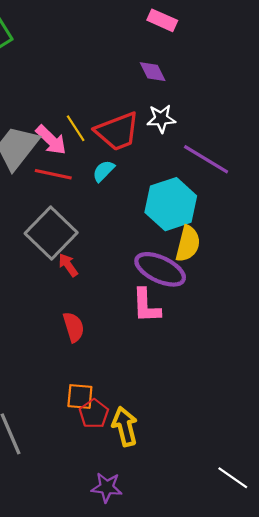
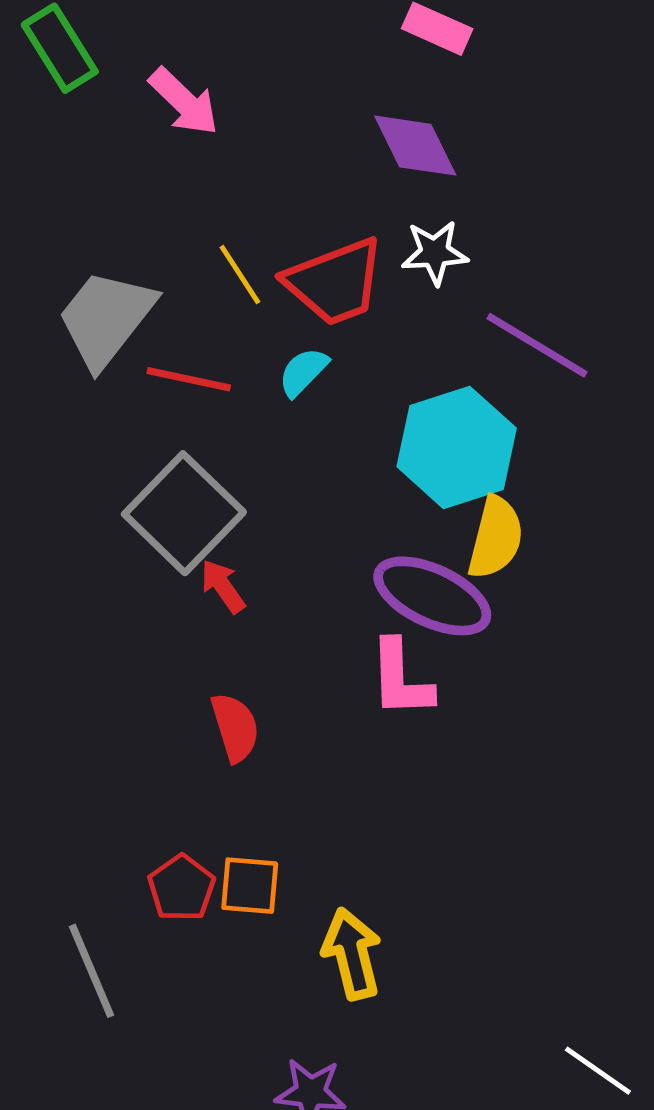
purple diamond: (153, 72) -> (415, 146), size x1.4
pink arrow: (51, 140) -> (184, 102), moved
red pentagon: (94, 414) -> (182, 888), moved

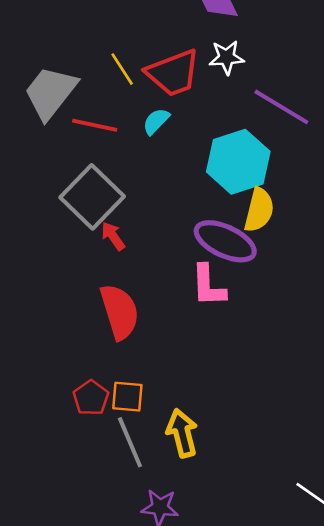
red semicircle: (235, 727) -> (120, 312), size x1.5
gray line: (91, 971) -> (130, 442), moved

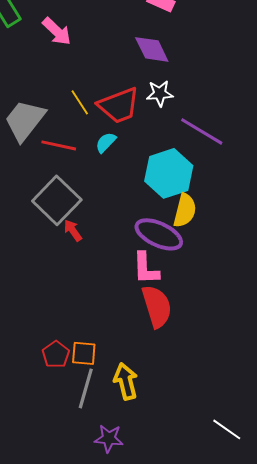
red semicircle: (120, 312) -> (157, 306), moved
gray line: (130, 442) -> (86, 388), turned 39

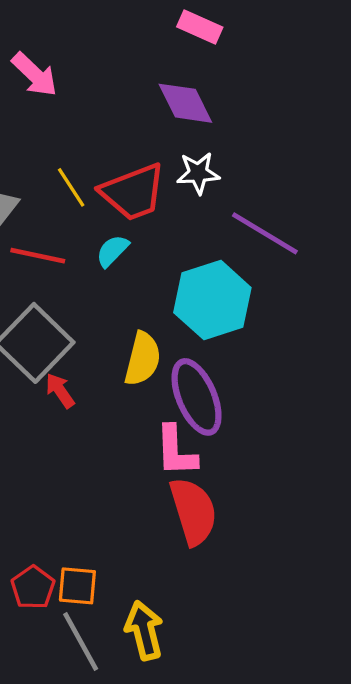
yellow semicircle: (185, 210) -> (143, 359), moved
purple ellipse: (159, 234) -> (197, 397), turned 42
gray line: (86, 388) -> (81, 641), turned -45

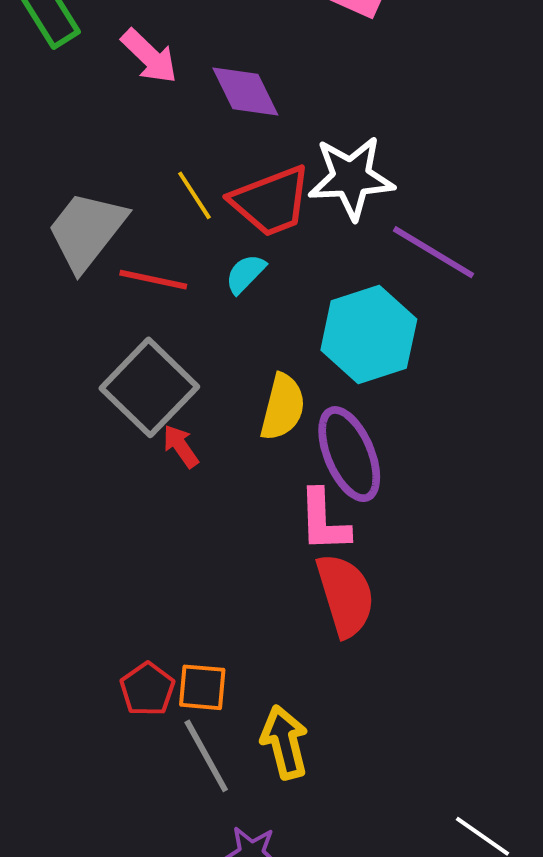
purple diamond: (185, 103) -> (245, 92), moved
white star: (198, 173) -> (351, 178), size x1.6

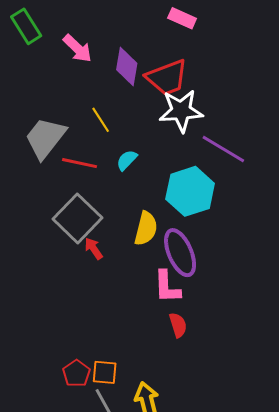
purple diamond: (245, 92) -> (127, 67), turned 36
red trapezoid: (271, 201) -> (167, 78), moved
red semicircle: (345, 595) -> (178, 325), size x0.6

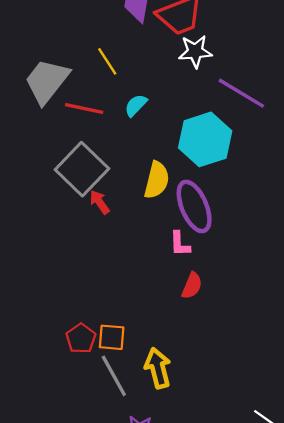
white star: (181, 111) -> (195, 51), size x0.7
pink L-shape: (167, 287) -> (180, 244), size x0.7
red semicircle: (178, 325) -> (192, 286), turned 40

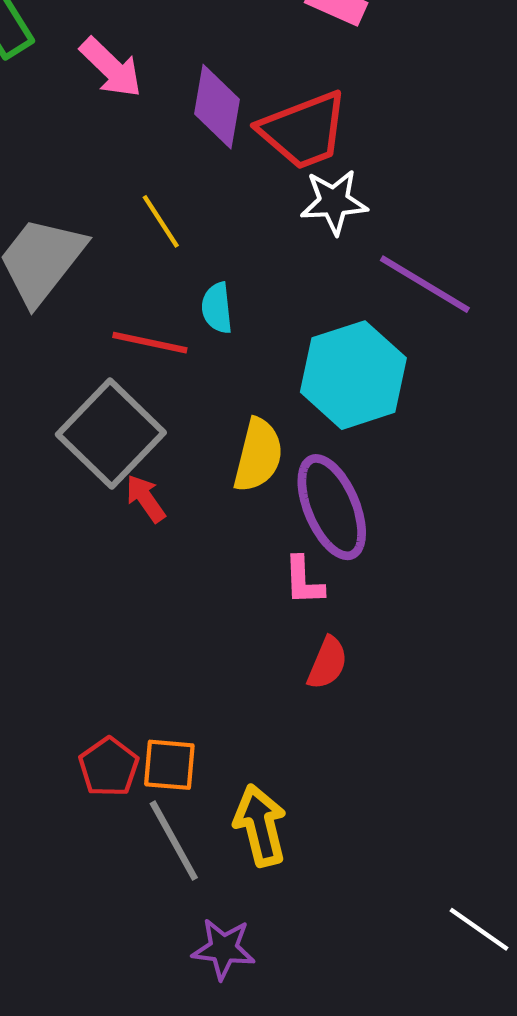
cyan semicircle: (136, 105) -> (217, 308), turned -50
red line: (84, 109) -> (150, 343), moved

